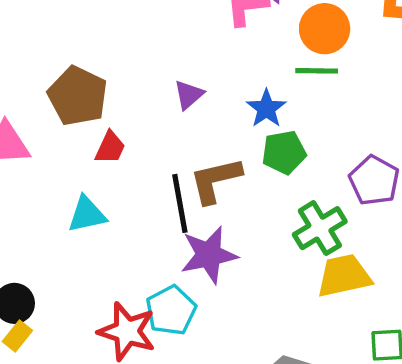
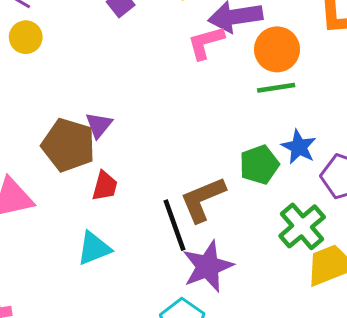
purple triangle: (189, 95) -> (99, 125), moved
blue star: (266, 108) -> (299, 147), moved

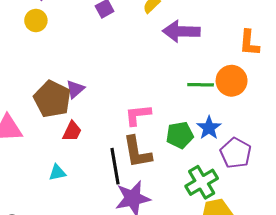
pink L-shape: (206, 43) -> (138, 115), moved
orange circle: (277, 49) -> (232, 81), moved
brown L-shape: (203, 199) -> (137, 152), turned -87
cyan triangle: (94, 248) -> (57, 172), size x0.7

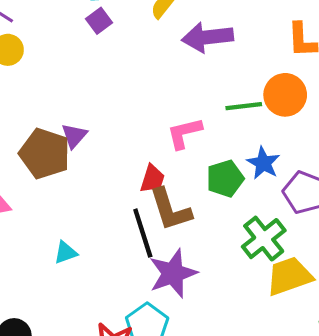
pink L-shape: (138, 115) -> (184, 133), moved
red trapezoid: (72, 131) -> (152, 179), moved

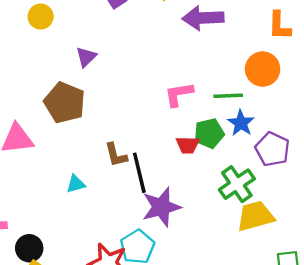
green line: (244, 106) -> (228, 96), moved
purple triangle: (74, 136) -> (86, 57), moved
red trapezoid: (152, 179) -> (188, 145), moved, turned 70
brown L-shape: (170, 210) -> (116, 155), moved, size x0.7

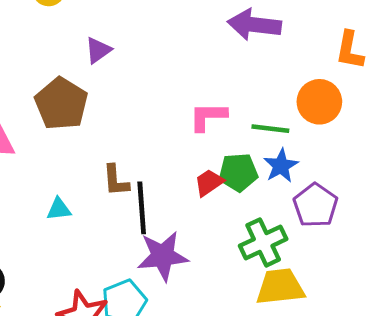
red trapezoid: (188, 145) -> (209, 183), turned 135

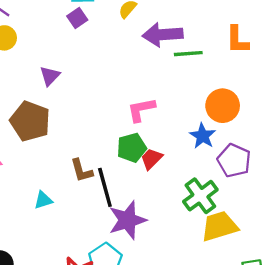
orange circle: (319, 102) -> (223, 106), moved
green line: (270, 129) -> (188, 54), moved
green pentagon: (238, 172) -> (132, 148), moved

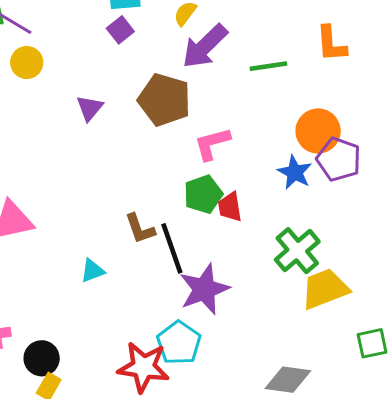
purple arrow: (163, 35) -> (205, 46), moved, turned -36
brown pentagon: (30, 121) -> (164, 100), moved
red trapezoid: (151, 159) -> (230, 207), turned -50
purple pentagon: (234, 161) -> (339, 159), moved

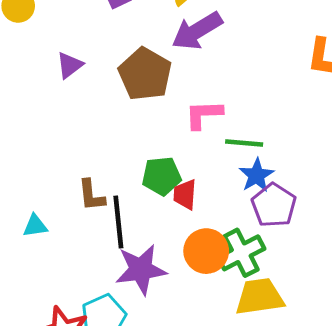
green line: (268, 66) -> (244, 143), moved
orange circle: (318, 131) -> (206, 251), moved
pink L-shape: (212, 144) -> (204, 114), moved
purple pentagon: (339, 159) -> (274, 205), moved

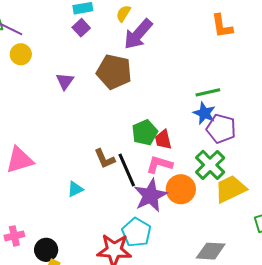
pink L-shape: (204, 114) -> (159, 165), moved, turned 36
green line: (244, 143) -> (208, 92), moved
orange circle: (206, 251) -> (181, 189), moved

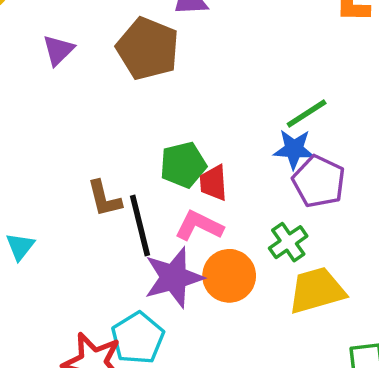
green line: (208, 92) -> (307, 113), turned -30
blue star: (204, 113) -> (294, 149), turned -30
green cross: (210, 165) -> (288, 242), size x0.7
cyan triangle: (75, 189) -> (20, 247), moved, turned -36

